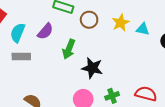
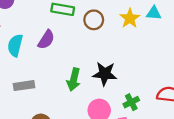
cyan triangle: (143, 29) -> (154, 13), moved
green arrow: (69, 49) -> (74, 80), moved
gray rectangle: (21, 57) -> (24, 86), moved

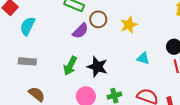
cyan triangle: (154, 13) -> (143, 58), moved
purple semicircle: (46, 40) -> (80, 31), moved

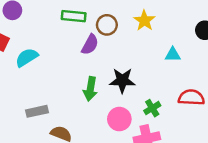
cyan semicircle: (28, 26) -> (27, 57), turned 48
gray rectangle: (27, 61) -> (37, 111), moved

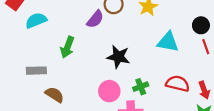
cyan triangle: (173, 55) -> (168, 42), size x1.5
green arrow: (90, 89) -> (67, 47), moved

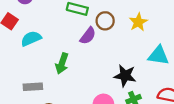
black star: (118, 57) -> (125, 76), moved

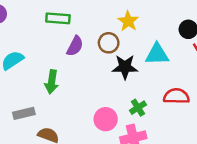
brown circle: (105, 21) -> (109, 43), moved
black star: (125, 76) -> (125, 67), moved

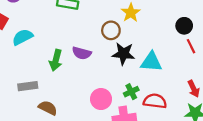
purple semicircle: (75, 46) -> (82, 53), moved, turned 72
cyan triangle: (157, 54) -> (151, 62), moved
red semicircle: (176, 96) -> (155, 101), moved

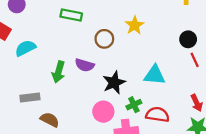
brown circle: (111, 30) -> (104, 39), moved
black star: (123, 54) -> (114, 82), moved, turned -30

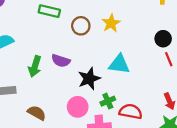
brown circle: (104, 39) -> (81, 26), moved
cyan triangle: (155, 75) -> (119, 64), moved
brown semicircle: (50, 120) -> (37, 113), moved

